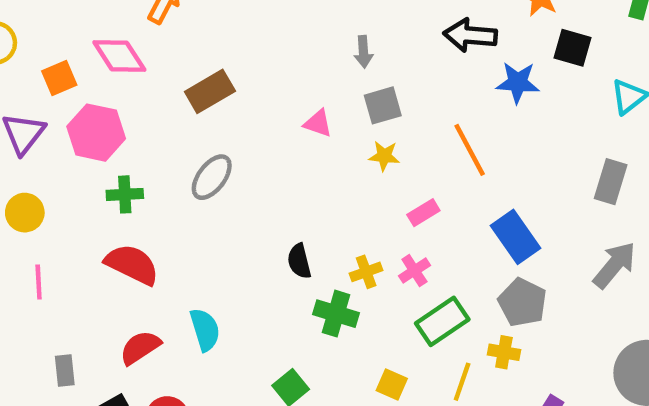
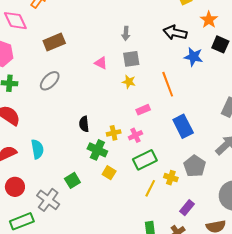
gray pentagon: (522, 302) -> (195, 166), moved
yellow square: (392, 385) -> (109, 173), moved

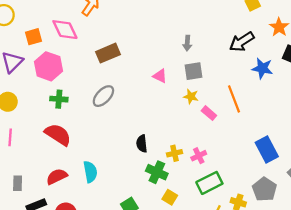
black arrow: (175, 33) -> (242, 42), turned -45
pink rectangle: (143, 110) -> (209, 113), moved, turned 64
blue rectangle: (183, 126) -> (267, 150), moved

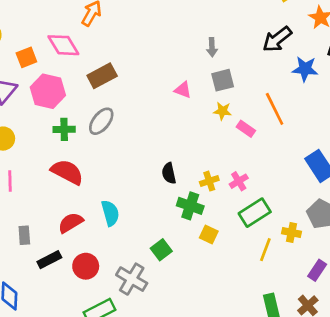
brown rectangle: (108, 53) -> (102, 76), moved
gray ellipse: (103, 96) -> (101, 121), moved

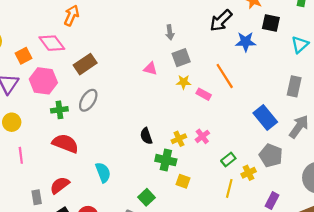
green rectangle: (255, 213) -> (228, 160), moved, size x0.6
red semicircle: (71, 223) -> (60, 185), moved
yellow cross: (292, 233) -> (249, 173), turned -32

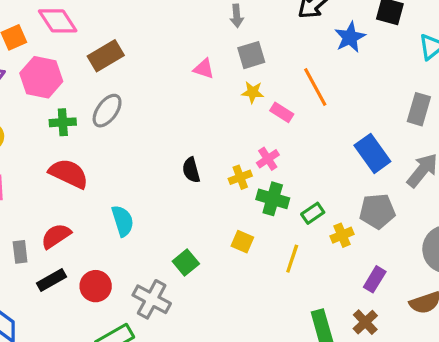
blue star: (246, 42) -> (350, 37), turned -30
pink cross: (202, 136) -> (268, 159), moved
gray pentagon: (271, 155) -> (377, 211), turned -30
green cross: (166, 160) -> (273, 199), moved
yellow line: (229, 188) -> (292, 259), moved

